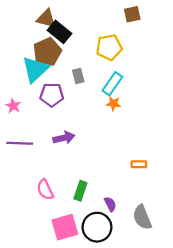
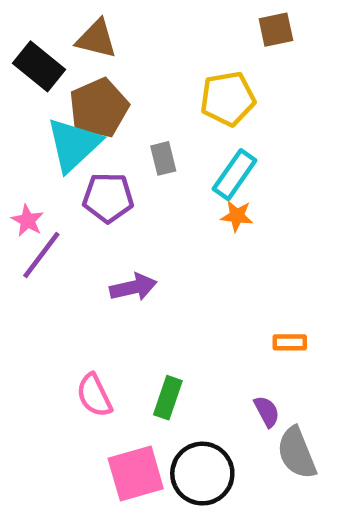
black rectangle: (59, 32) -> (39, 66), moved
purple line: (20, 143) -> (41, 255), moved, turned -55
purple semicircle: (110, 204) -> (267, 411), moved

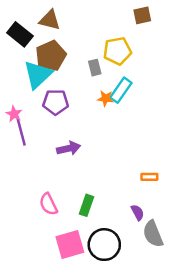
gray rectangle: (163, 158) -> (95, 68), moved
orange star: (237, 216) -> (105, 98), moved
purple line: (41, 255) -> (21, 132), turned -52

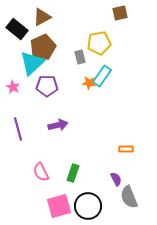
brown triangle: (50, 20) -> (42, 17), turned -42
pink star: (14, 114) -> (13, 87), moved
purple line: (21, 132) -> (18, 129), moved

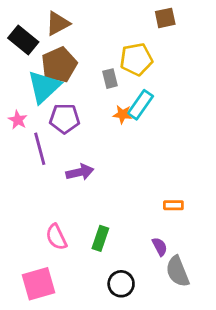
purple line: (18, 129) -> (40, 149), moved
pink square: (59, 206) -> (38, 284), moved
black circle: (88, 206) -> (121, 284), size x0.7

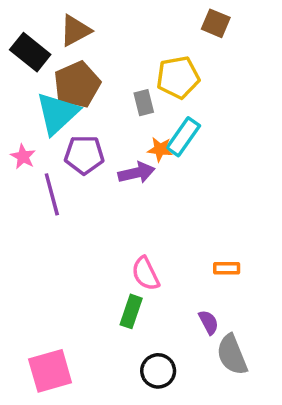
brown square: (165, 18) -> (216, 23), turned 35
purple arrow: (80, 172) -> (136, 173), moved
pink semicircle: (56, 237) -> (146, 274), moved

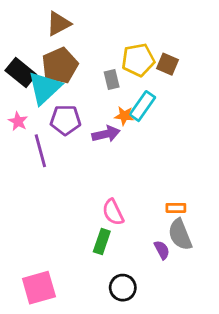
brown square: (216, 23) -> (167, 64), moved
black rectangle: (30, 52) -> (21, 72), moved
gray semicircle: (232, 355) -> (180, 235), moved

